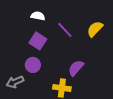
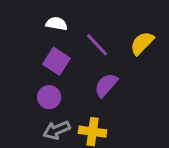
purple semicircle: (76, 68) -> (106, 85), moved
gray arrow: (15, 82) -> (57, 130), moved

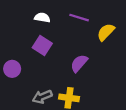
purple line: (97, 45) -> (79, 18), moved, turned -30
purple circle: (49, 97) -> (12, 69), moved

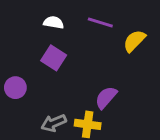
purple semicircle: (79, 63) -> (106, 98), moved

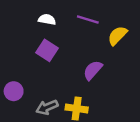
purple circle: (15, 88) -> (14, 91), moved
purple semicircle: (106, 98) -> (93, 70), moved

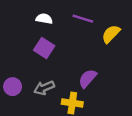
purple semicircle: (93, 70) -> (88, 78), moved
gray arrow: (47, 107) -> (44, 88), moved

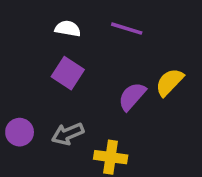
yellow semicircle: (111, 34) -> (169, 82), moved
purple semicircle: (88, 78) -> (132, 96), moved

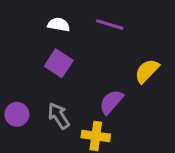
purple semicircle: (132, 96) -> (111, 102), moved
gray arrow: (68, 134) -> (59, 116), turned 80

